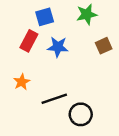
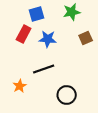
orange star: (22, 82) -> (20, 86), moved
black line: (54, 99) -> (44, 69), moved

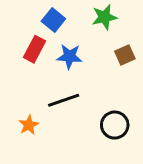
blue square: (37, 14) -> (53, 20), turned -35
black circle: (67, 95) -> (115, 125), moved

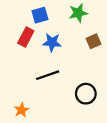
blue square: (53, 20) -> (40, 15), turned 35
orange star: (29, 125) -> (21, 110), moved

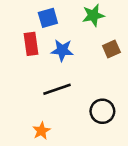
red rectangle: (26, 37) -> (31, 44), turned -36
orange star: (21, 110) -> (41, 131), moved

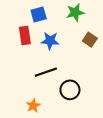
brown square: (111, 49) -> (90, 40), turned -32
black circle: (102, 111) -> (70, 90), moved

